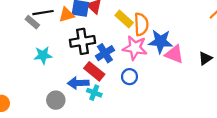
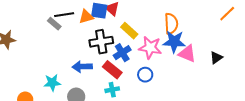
yellow rectangle: (124, 19) -> (129, 31), moved
orange semicircle: (141, 24) -> (171, 24), moved
cyan star: (43, 55) -> (52, 83), moved
blue arrow: (78, 83) -> (82, 67), moved
cyan cross: (94, 93) -> (112, 90), turned -32

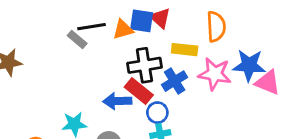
orange semicircle: (171, 24) -> (216, 27), moved
yellow rectangle: (129, 31) -> (185, 50), turned -36
red rectangle: (112, 70) -> (139, 91), moved
blue circle: (145, 75) -> (157, 113), moved

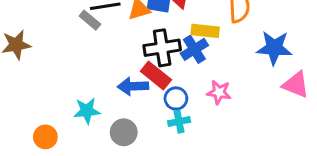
pink star: (215, 74) -> (219, 92), moved, size x0.7
blue cross: (175, 81) -> (194, 49), moved
pink triangle: (268, 82) -> (296, 85), moved

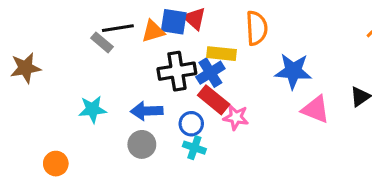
red rectangle: (156, 75) -> (214, 100), moved
cyan star: (87, 111) -> (92, 109), moved
cyan cross: (179, 122) -> (194, 148), turned 30
gray circle: (124, 132) -> (142, 144), moved

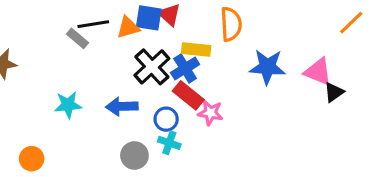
black cross: (177, 71) -> (152, 67), turned -33
pink triangle: (316, 109) -> (318, 72), moved
gray circle: (142, 144) -> (134, 155), moved

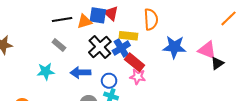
gray rectangle: (78, 38) -> (59, 45), moved
red rectangle: (188, 95) -> (135, 62), moved

